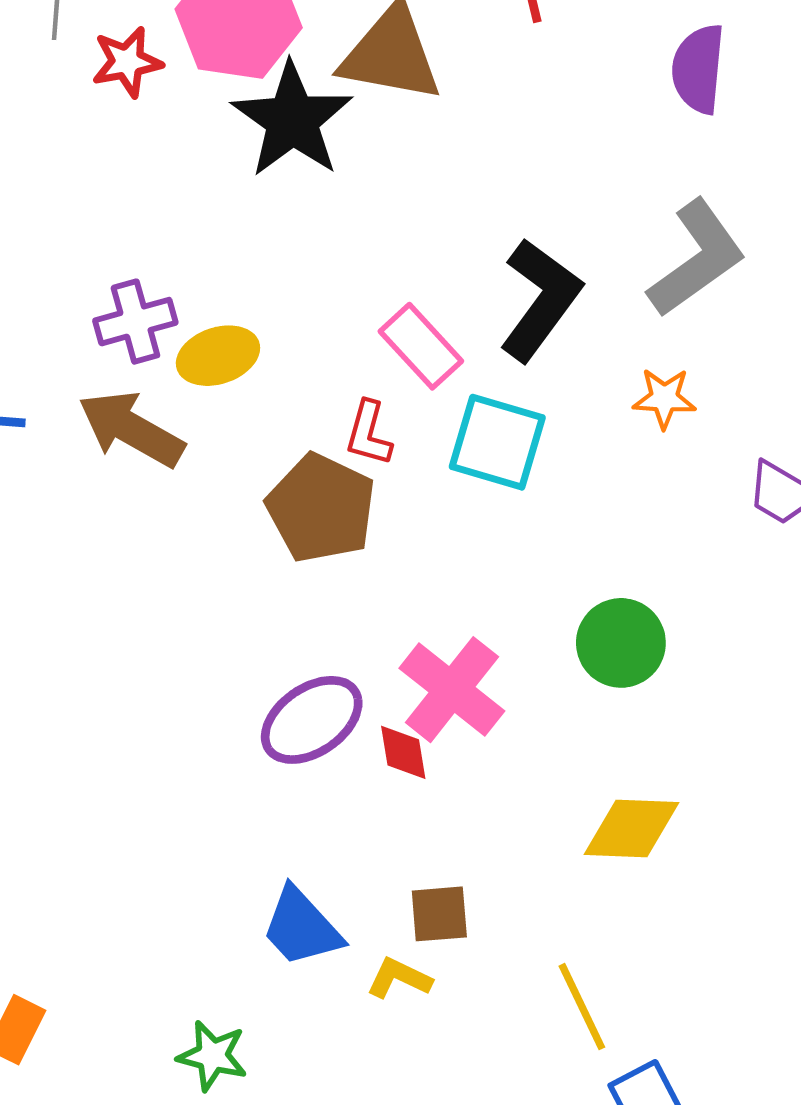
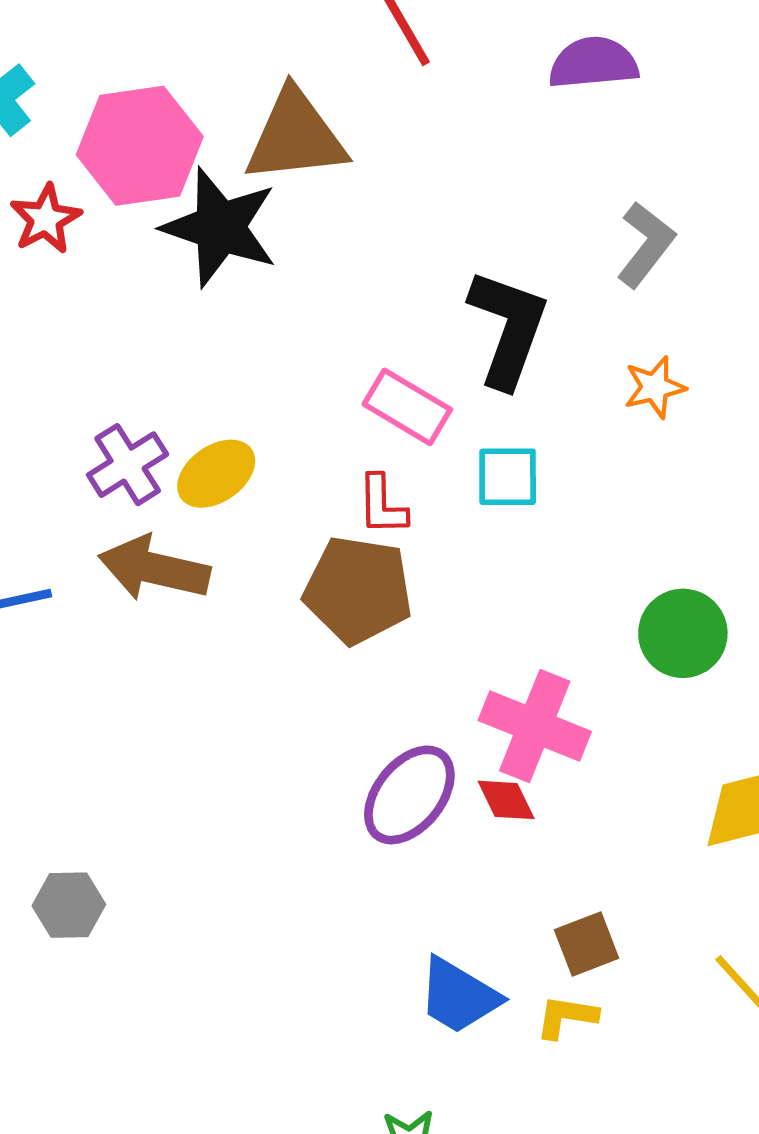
purple semicircle: (698, 69) -> (593, 63), turned 96
gray L-shape: (697, 258) -> (646, 244), size x0.7
cyan square: (497, 442) -> (508, 477), size x0.7

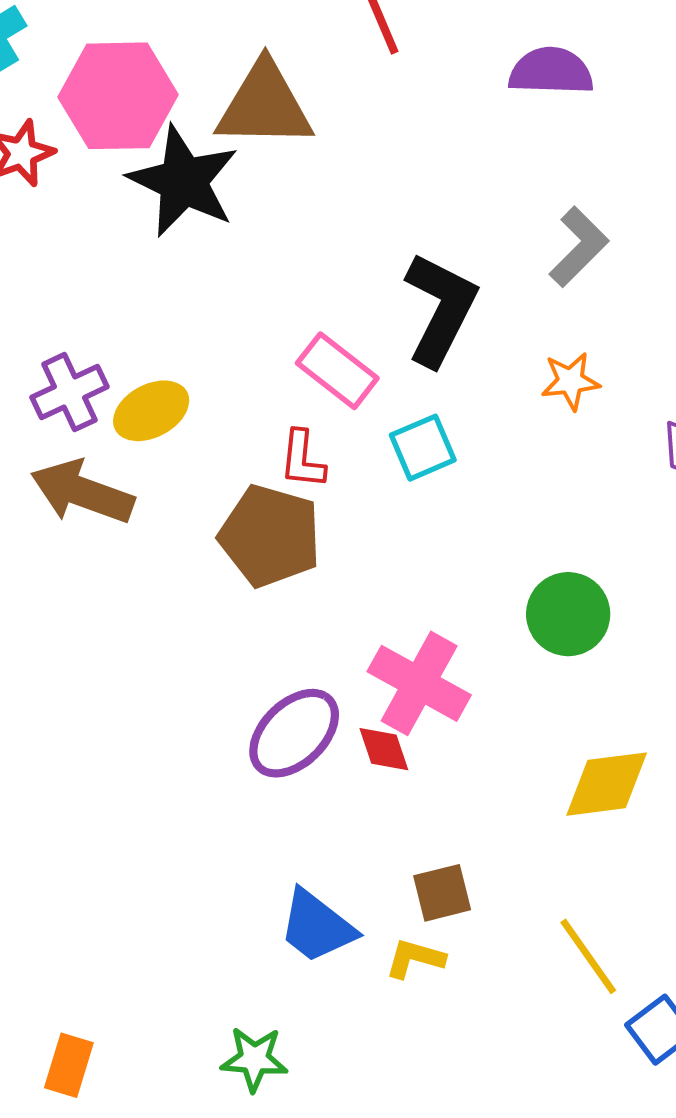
cyan square: (508, 477) -> (423, 448), turned -30

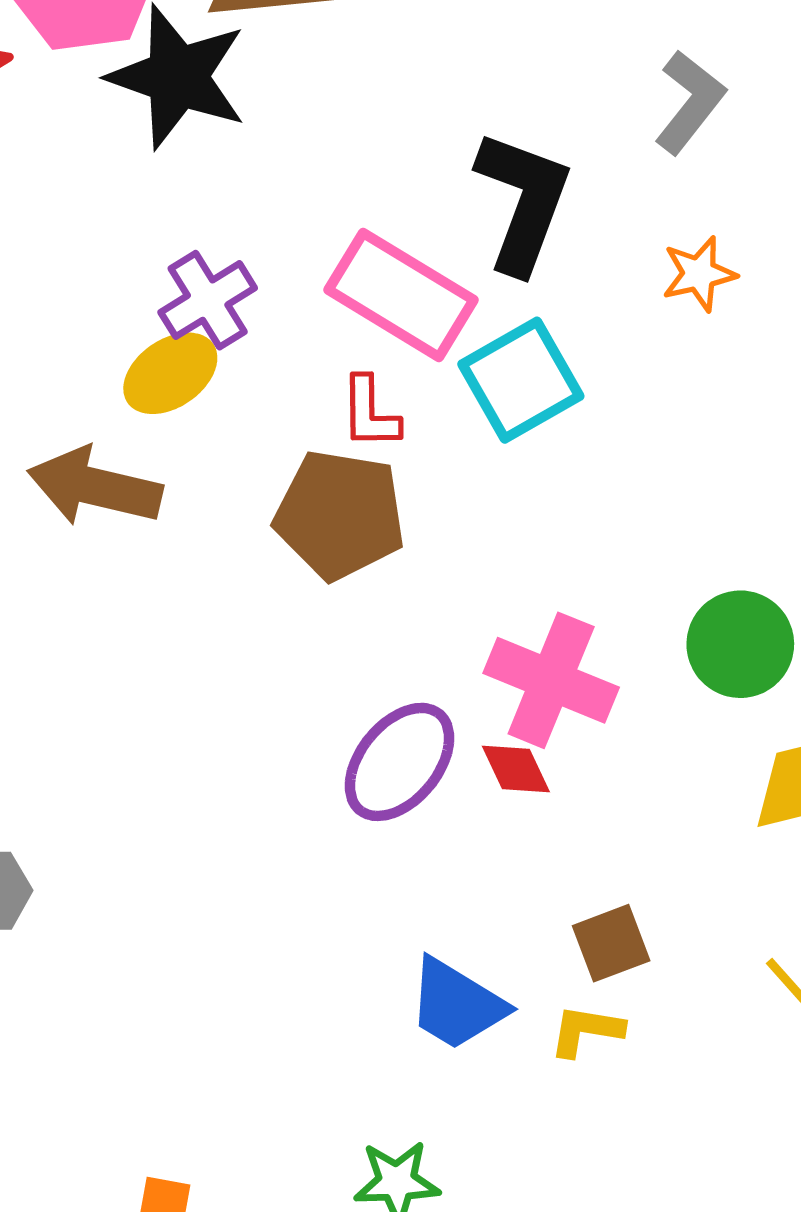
pink rectangle: (337, 371) -> (401, 295), size x1.4
purple cross: (69, 392) -> (208, 300), moved
cyan square: (423, 448) -> (521, 380), size x1.4
green circle: (568, 614) -> (740, 644), moved

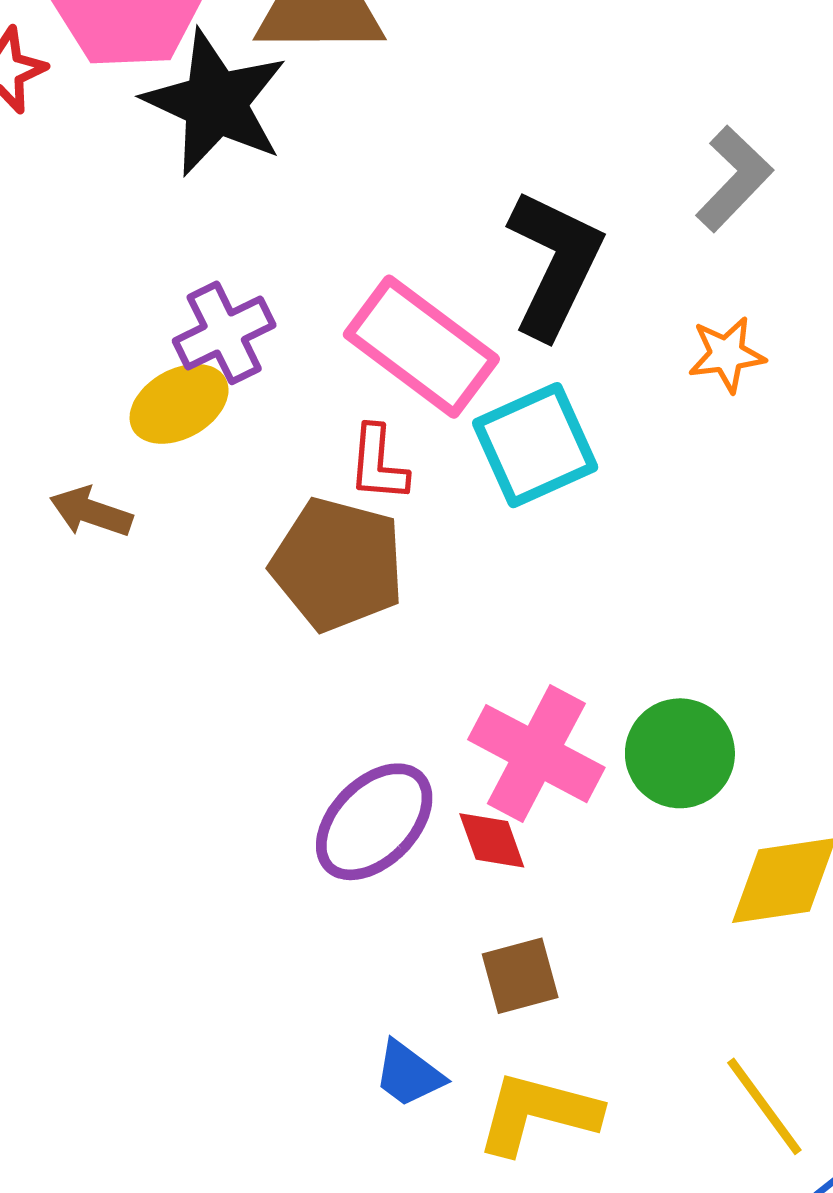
brown arrow: (95, 487) -> (91, 512), size x0.6
green circle: (740, 644) -> (680, 753), moved
brown square: (611, 943) -> (520, 976), moved
blue trapezoid: (457, 1004) -> (409, 1074), size x0.7
yellow L-shape: (586, 1031) -> (538, 1113), size x1.6

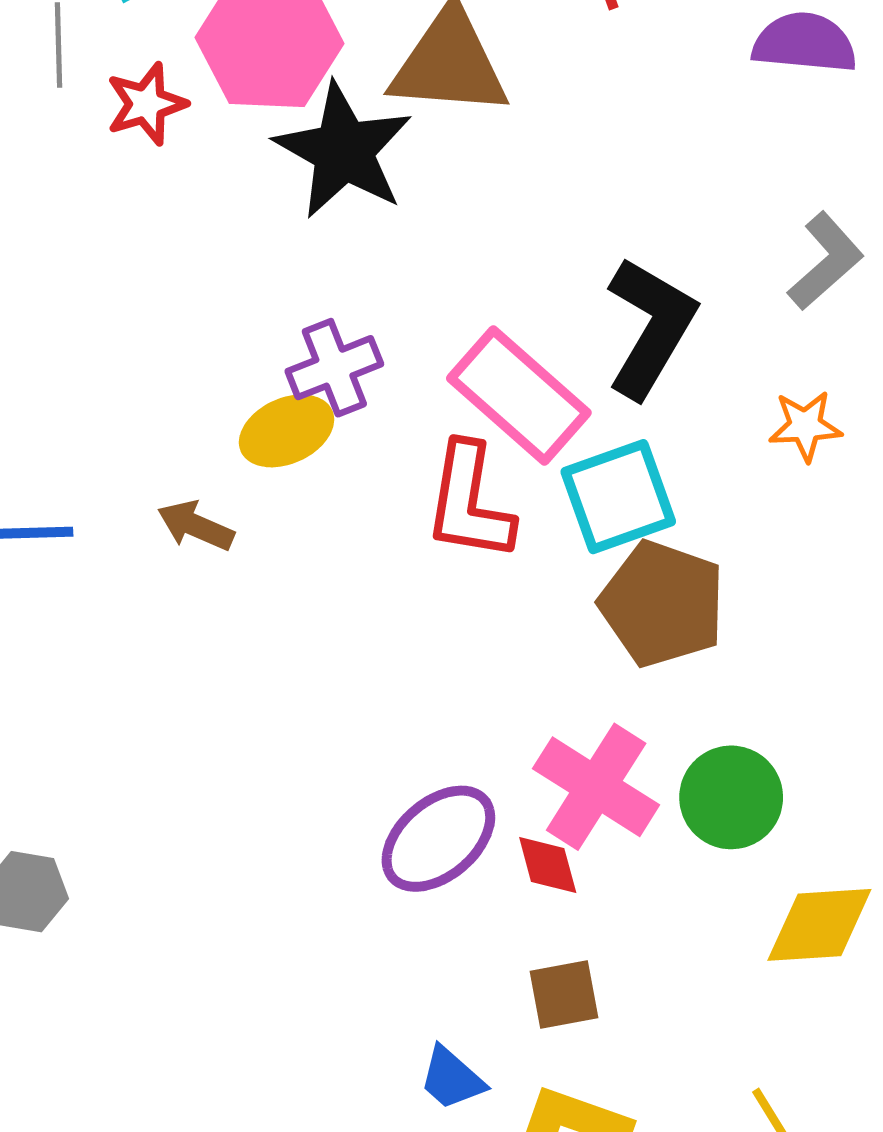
red L-shape: (378, 464) -> (469, 502), size x1.6
brown pentagon: (338, 564) -> (662, 604), moved

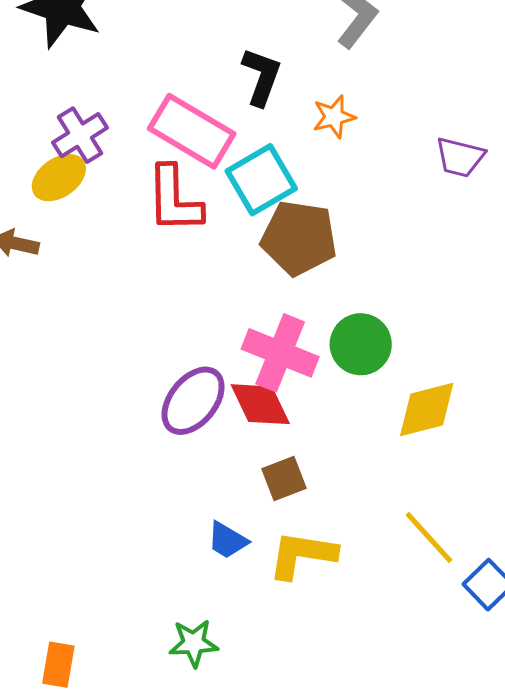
black L-shape: (650, 327) -> (262, 77), size x0.7
orange star: (805, 426) -> (334, 117), moved
red diamond: (548, 865) -> (260, 404), size x1.5

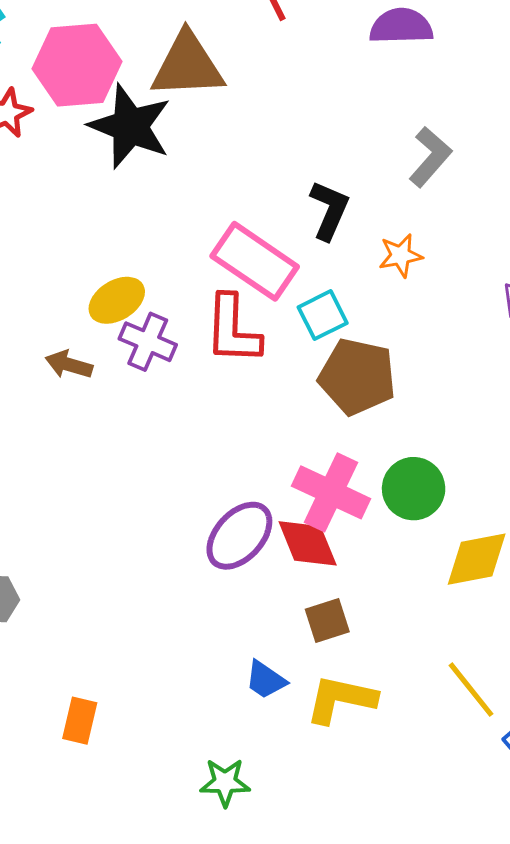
purple cross: (80, 135) -> (148, 342), moved, turned -38
cyan square: (261, 180) -> (323, 315), size x0.7
orange rectangle: (58, 665) -> (80, 721), moved

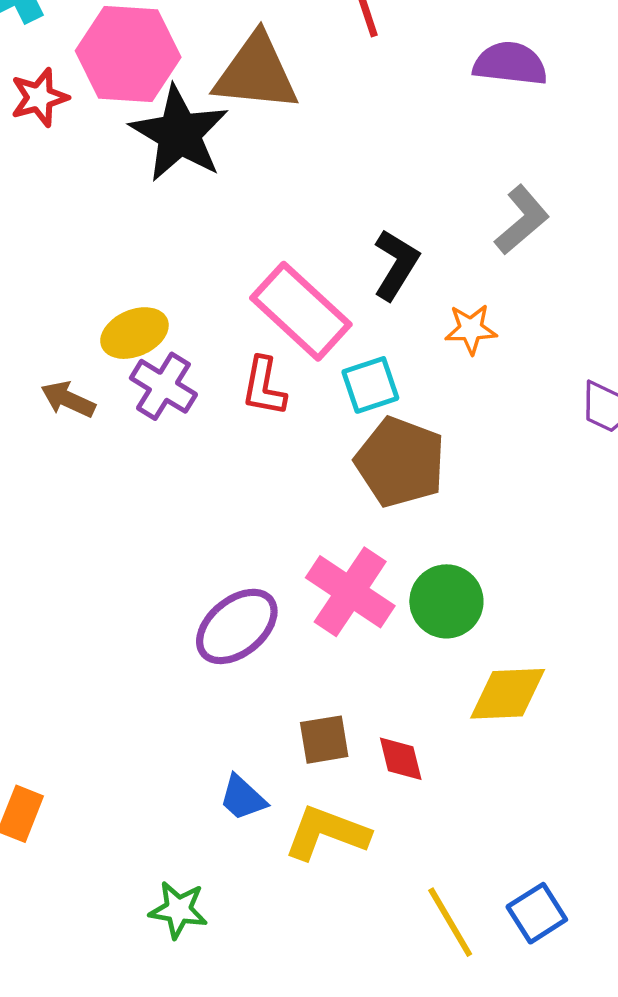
red L-shape: (233, 330) -> (264, 387), size x0.7
red diamond: (308, 543) -> (401, 759), moved, size x0.7
yellow line: (471, 690) -> (450, 922), moved

